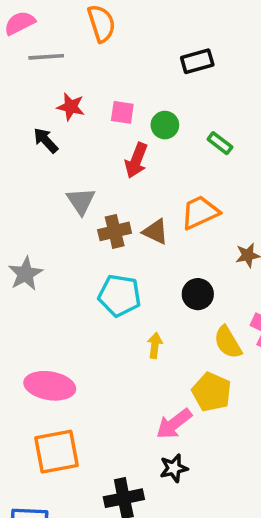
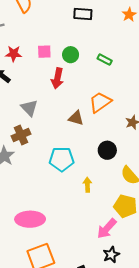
black rectangle: (197, 61) -> (83, 14), turned 30
brown cross: (115, 231) -> (21, 135), moved

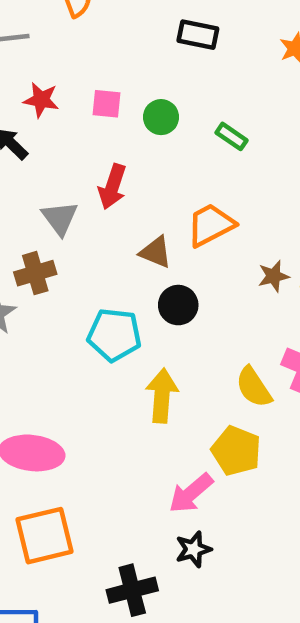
red arrow: (57, 78) -> (112, 187), moved
black circle: (107, 150) -> (178, 305), moved
yellow arrow: (87, 185) -> (162, 396), size x1.6

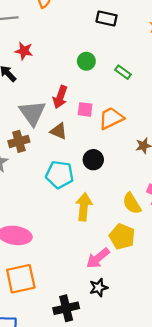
pink square: (107, 104) -> (85, 109), moved
gray triangle: (60, 218) -> (32, 113), size x1.4
brown triangle: (156, 252) -> (59, 131), moved

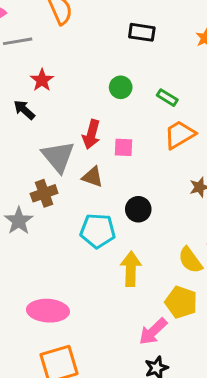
red star: (24, 51) -> (42, 80), turned 30
orange trapezoid: (111, 118) -> (180, 135), moved

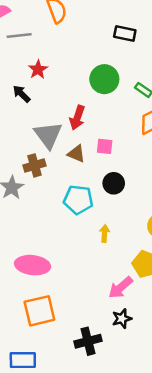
green circle: (121, 87) -> (104, 79), size x1.5
pink square: (123, 147) -> (105, 146), moved
yellow arrow: (131, 269) -> (105, 233), size x0.6

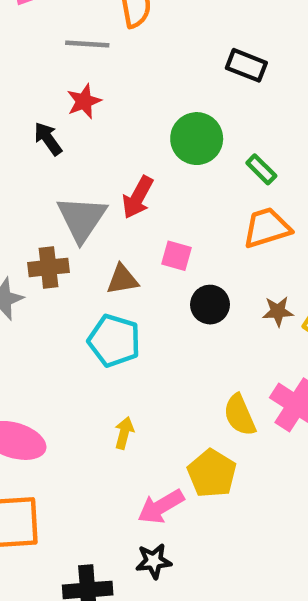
gray line: (19, 35) -> (87, 44), moved
brown triangle: (76, 154) -> (122, 280), moved, turned -42
black circle: (114, 183) -> (210, 305), moved
yellow arrow: (105, 233) -> (124, 433), moved

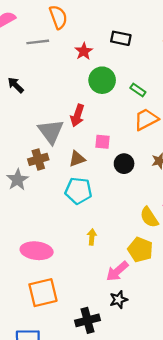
red star: (84, 101) -> (84, 51), moved
black arrow: (48, 139) -> (16, 85), moved

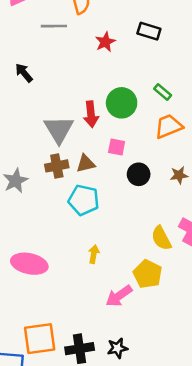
green circle: (102, 80) -> (122, 103), moved
red arrow: (77, 115) -> (91, 114), turned -30
brown cross: (38, 159) -> (57, 166), moved
orange square: (43, 293) -> (40, 339), moved
black star: (119, 300) -> (117, 348), moved

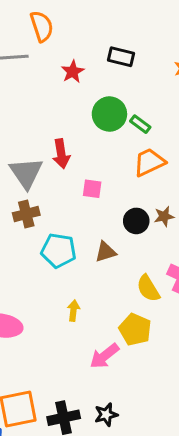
green circle: (122, 103) -> (109, 114), moved
brown triangle: (86, 164) -> (106, 252), moved
black circle: (139, 174) -> (136, 221), moved

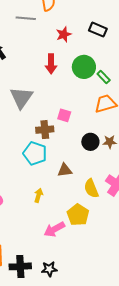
red arrow: (61, 154) -> (51, 64), moved
brown cross: (26, 214) -> (45, 130), moved
brown triangle: (106, 252) -> (65, 170), moved

